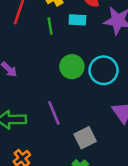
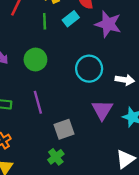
cyan rectangle: (77, 20) -> (71, 19), turned -49
green circle: (72, 67) -> (35, 60), moved

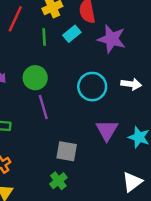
white arrow: (125, 80) -> (131, 84), moved
purple line: (38, 102) -> (43, 107), moved
gray square: (64, 129) -> (67, 151), turned 30

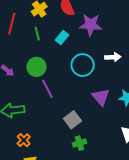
cyan rectangle: (72, 34) -> (62, 37), moved
gray square: (67, 151) -> (72, 120), turned -36
green cross: (58, 181) -> (79, 143), moved, turned 32

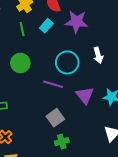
cyan rectangle: (62, 37) -> (46, 26), moved
white arrow: (113, 57) -> (98, 55), turned 77
purple line: (47, 89) -> (53, 84), moved, turned -48

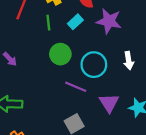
green circle: (20, 63) -> (60, 54), moved

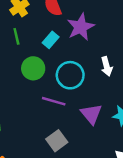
purple star: (109, 21) -> (81, 27), turned -30
cyan rectangle: (75, 22) -> (51, 40), moved

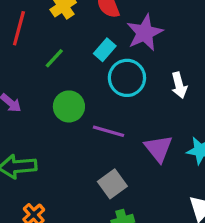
green line: (16, 36) -> (54, 58), moved, turned 56
green circle: (33, 68) -> (69, 106), moved
cyan circle: (70, 75) -> (127, 78), moved

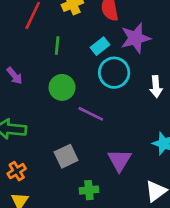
green line: (54, 58) -> (57, 45), turned -48
purple triangle: (158, 148) -> (119, 160), moved
gray square: (112, 184) -> (66, 156), moved

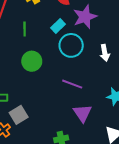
purple line: (91, 114) -> (72, 84), moved
gray square: (66, 156) -> (19, 115), moved

